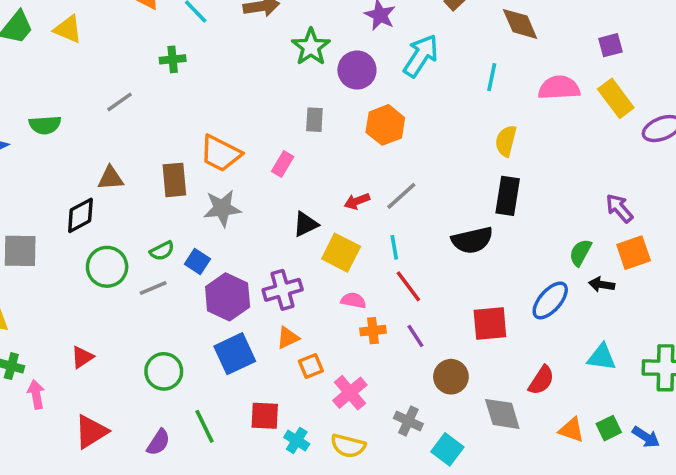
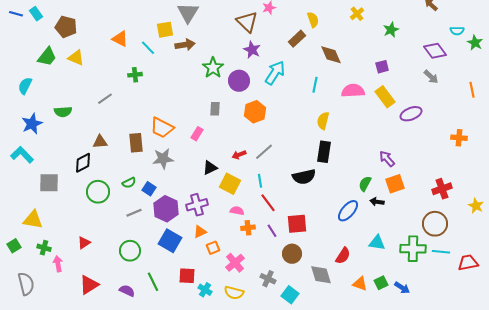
gray line: (153, 288) -> (134, 213), moved
red square: (490, 324) -> (297, 224), moved
blue square: (235, 354) -> (170, 241), turned -35
purple semicircle: (158, 442) -> (127, 291), turned -98

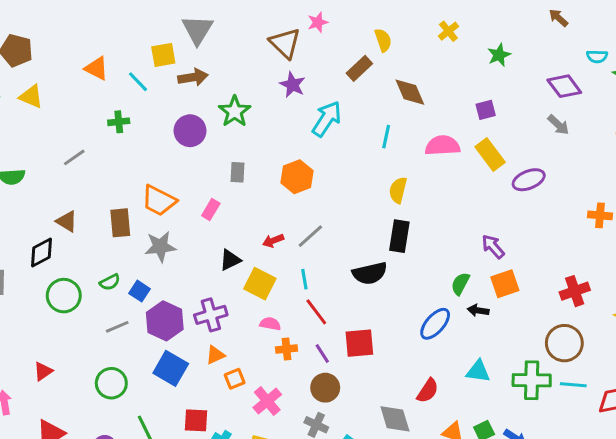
purple circle: (239, 81) -> (190, 131), moved
brown triangle: (100, 142) -> (67, 221), turned 35
brown circle: (292, 254) -> (325, 388), moved

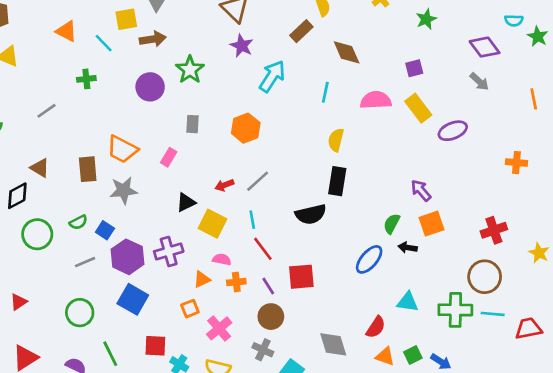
orange triangle: (215, 355) -> (202, 279), moved
red semicircle: (428, 391) -> (376, 327), moved

